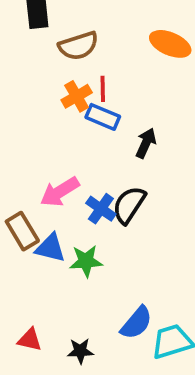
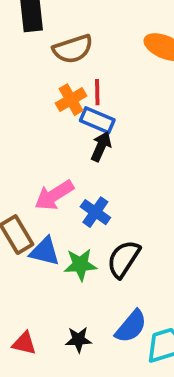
black arrow: (146, 143) -> (101, 146), moved
black semicircle: (129, 205) -> (124, 259), moved
black star: (80, 351) -> (79, 340), moved

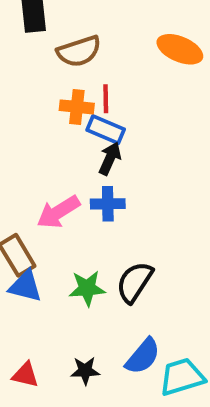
orange cross: (71, 100) -> (77, 107), turned 36
blue cross: (95, 212) -> (108, 204), moved, turned -36
blue triangle: (45, 251) -> (25, 286), moved

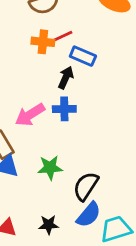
red line: (106, 99) -> (63, 36), turned 66
blue rectangle: (106, 130) -> (83, 56), moved
black semicircle: (135, 282) -> (86, 186), moved

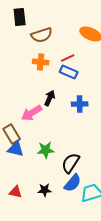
red line: (63, 36) -> (68, 58), moved
black arrow: (66, 78) -> (50, 98), moved
blue cross: (64, 109) -> (80, 104), moved

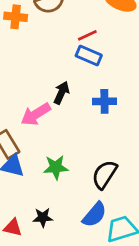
orange cross: (41, 62) -> (16, 17), moved
black semicircle: (71, 163) -> (104, 174), moved
black star: (45, 190) -> (43, 217), moved

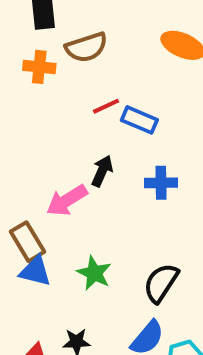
red line: (87, 35) -> (106, 106), moved
green star: (56, 167) -> (94, 273), turned 30

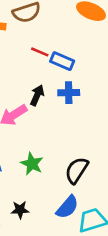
red line: (106, 106) -> (40, 52), turned 48
blue cross: (161, 183) -> (69, 93), moved

